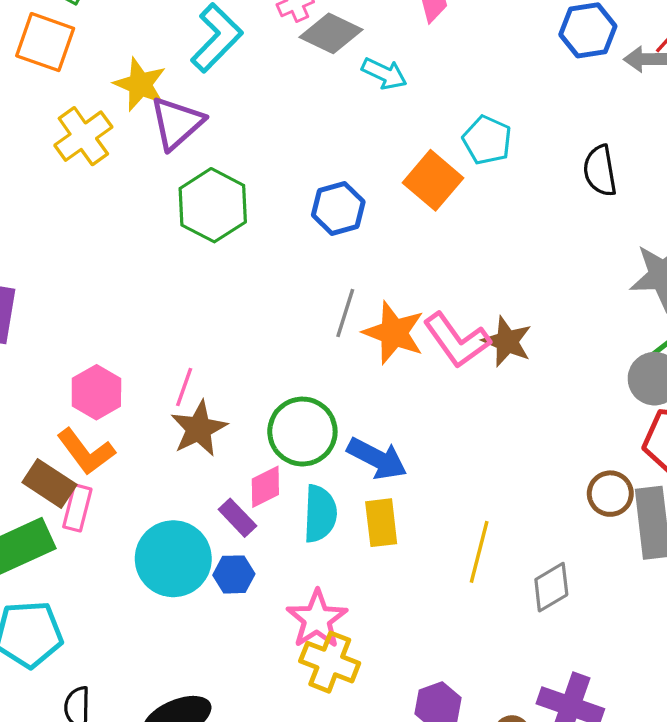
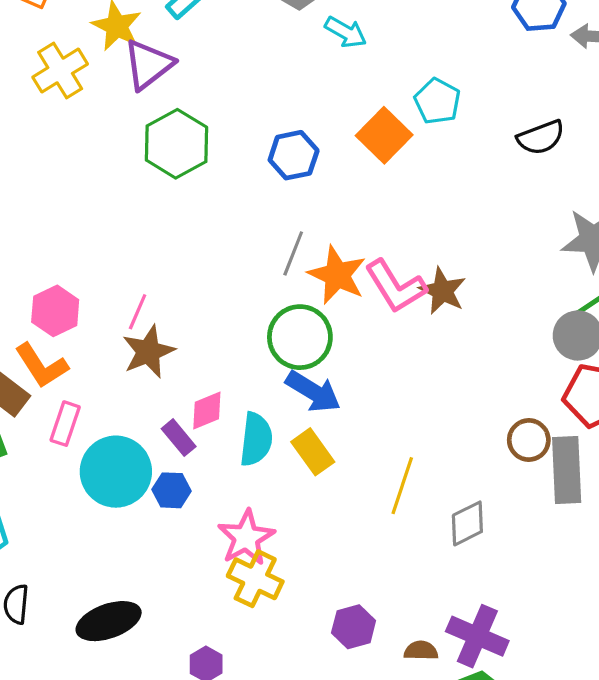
black semicircle: (600, 171) -> (541, 137), turned -105
green circle: (302, 432) -> (300, 337), moved
pink rectangle: (77, 508) -> (65, 424), moved
yellow rectangle: (381, 523) -> (313, 452), turned -33

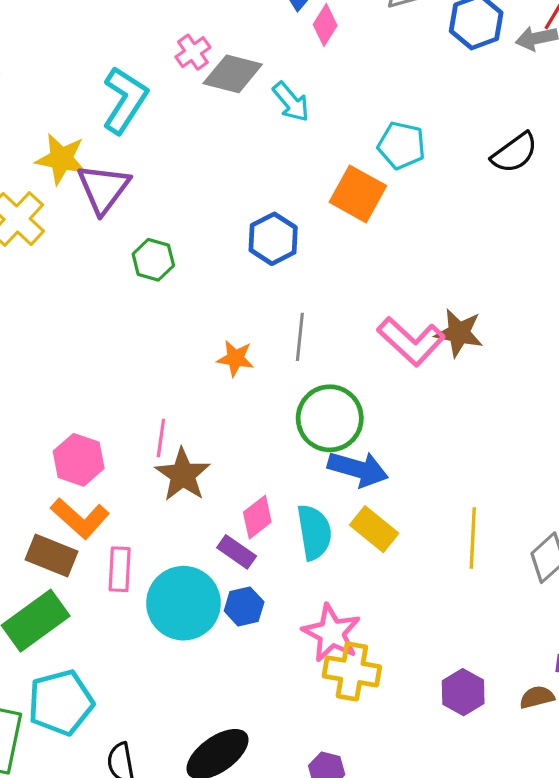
cyan arrow: (346, 32) -> (291, 102), turned 36
green hexagon: (176, 144) -> (153, 260), size x0.6
orange star: (337, 275) -> (235, 358), moved, size x0.6

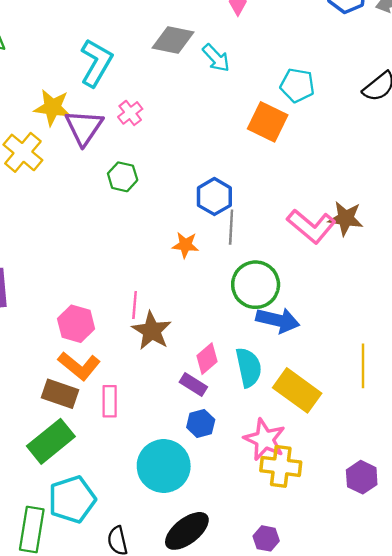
pink cross: (193, 52) -> (130, 113), moved
blue hexagon: (273, 239) -> (214, 197), moved
yellow rectangle: (374, 529) -> (297, 390), moved, size x1.4
cyan circle: (183, 603) -> (164, 466), moved

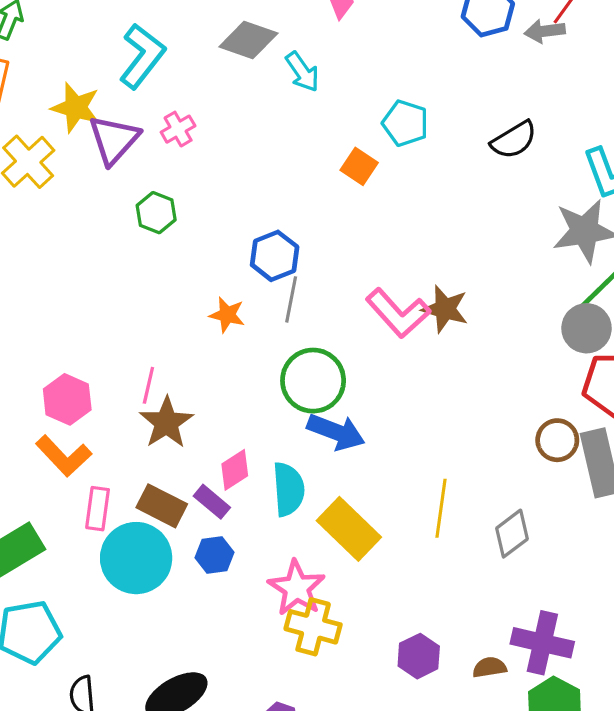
orange square: (268, 122) -> (359, 166), size x0.7
brown rectangle: (60, 394) -> (162, 506), moved
cyan circle: (164, 466) -> (136, 558), moved

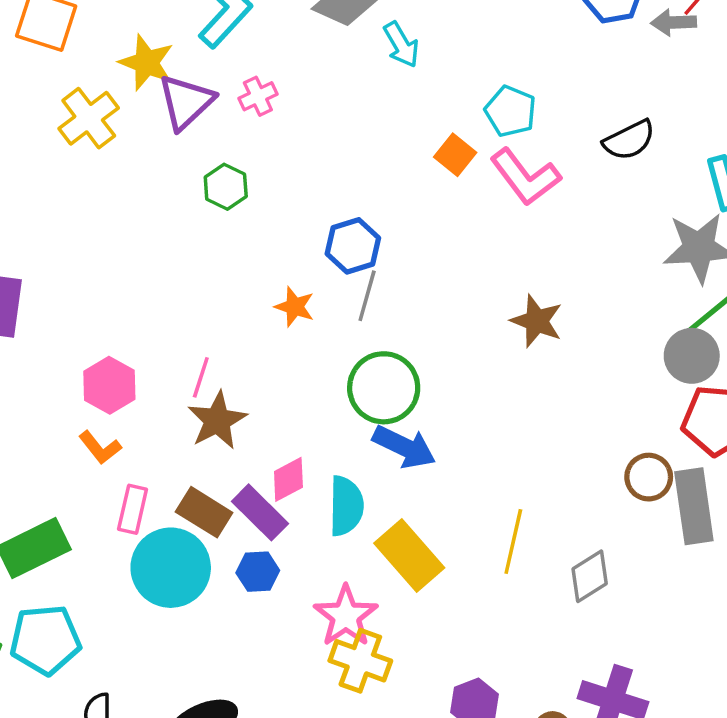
pink L-shape: (398, 313) -> (525, 177), moved
orange L-shape: (64, 456) -> (100, 448), size x0.7
purple rectangle: (212, 502) -> (260, 512), size x1.4

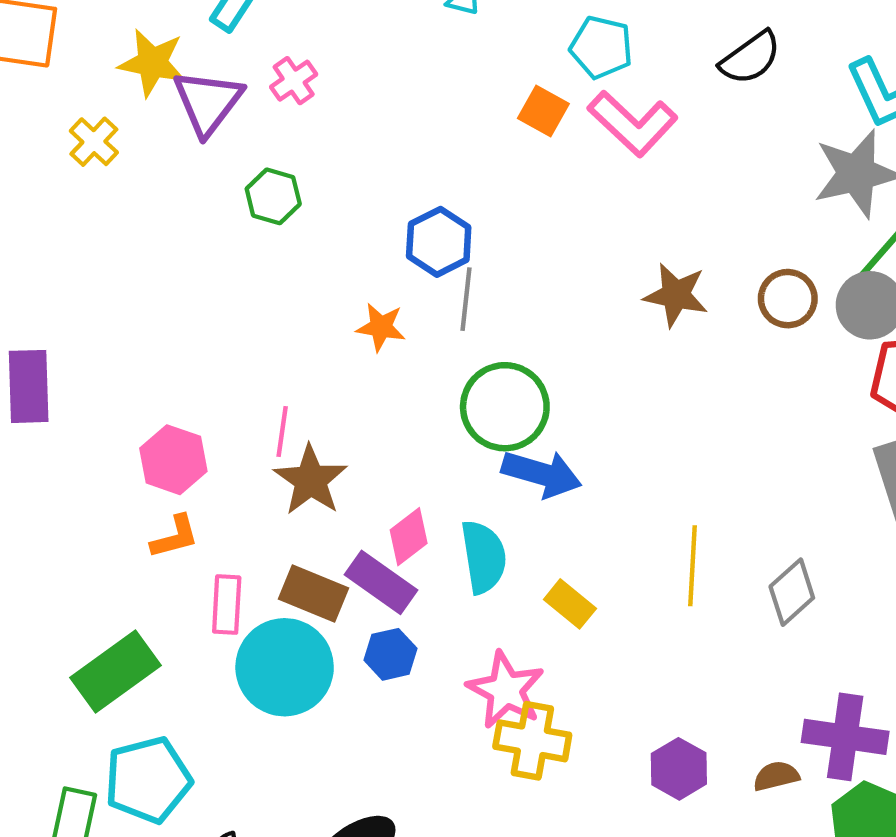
yellow cross: (89, 118) -> (94, 142), size x0.7
orange L-shape: (100, 448) -> (175, 537), turned -57
brown circle: (649, 477) -> (788, 299), moved
yellow rectangle: (409, 556) -> (570, 604), size x0.6

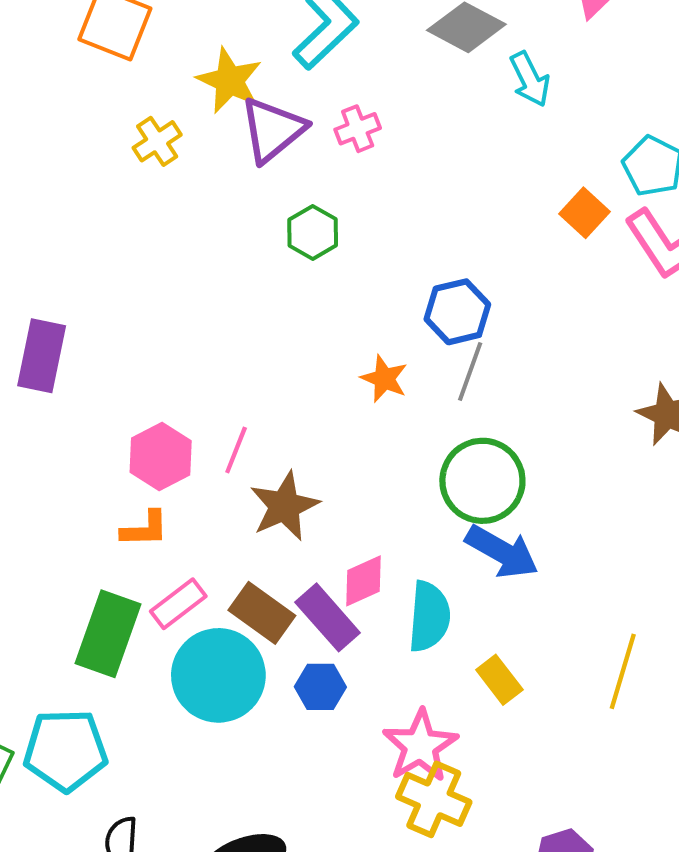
pink line: (282, 431) -> (236, 450), moved
pink rectangle: (227, 604) -> (178, 604), turned 36
green rectangle: (116, 672) -> (108, 634), moved, turned -48

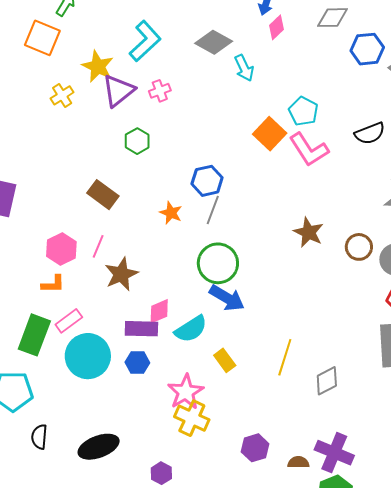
orange square: (584, 213) -> (270, 134), size x1.4
brown rectangle: (262, 613) -> (103, 195), moved
purple rectangle: (328, 617) -> (141, 329), turned -48
cyan semicircle: (429, 617) -> (191, 329), turned 52

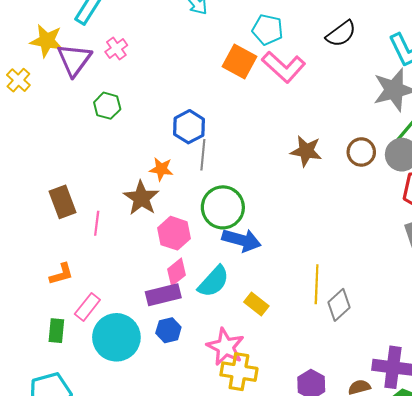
brown rectangle: (103, 195) -> (62, 202), moved, turned 48
pink hexagon: (61, 249) -> (174, 233), moved
brown star: (121, 274) -> (141, 198), moved
green rectangle: (34, 335) -> (56, 331), size x0.6
gray diamond: (327, 381) -> (339, 305), moved

